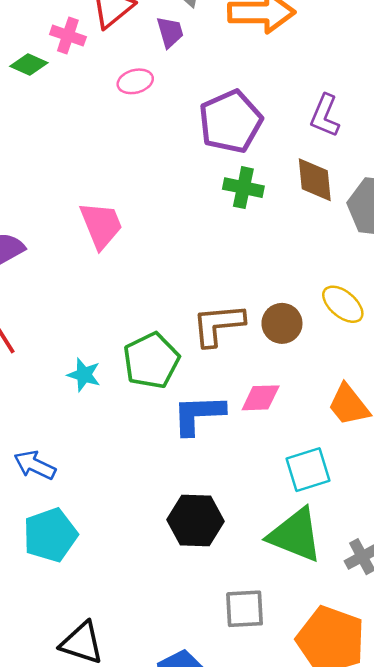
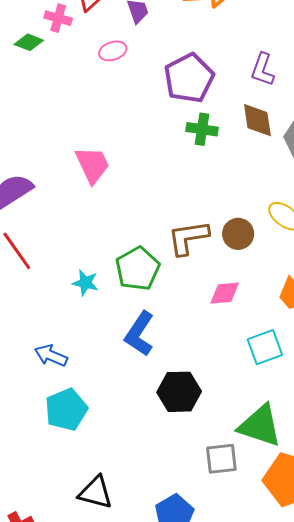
blue L-shape: (198, 414) -> (139, 334), moved, turned -51
green triangle: (295, 535) -> (260, 426), moved

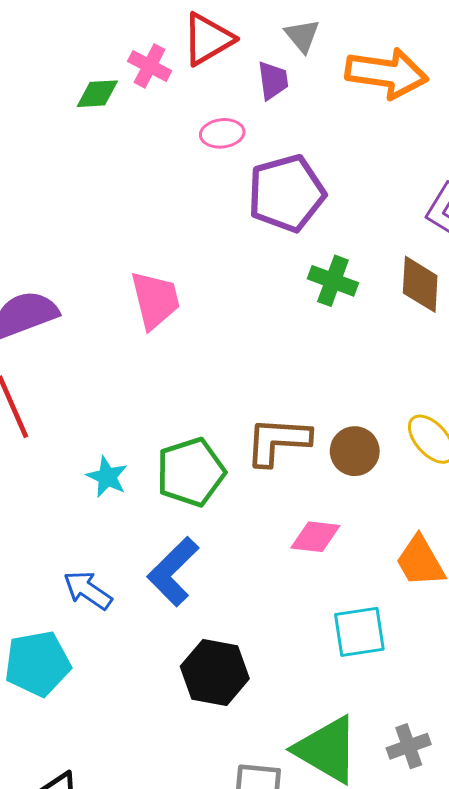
green diamond: (29, 42) -> (97, 94), turned -36
purple pentagon: (189, 78) -> (286, 193), moved
blue arrow: (51, 356) -> (88, 590), moved

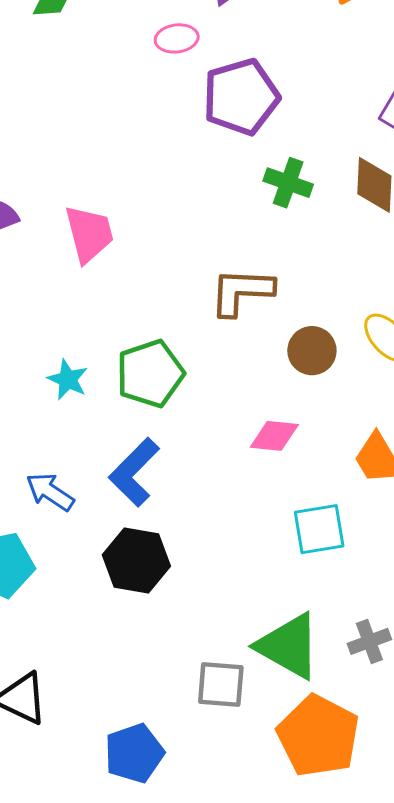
pink trapezoid: (155, 300) -> (89, 234), moved
brown L-shape: (278, 441) -> (242, 292), moved
black hexagon: (215, 672) -> (136, 560), moved

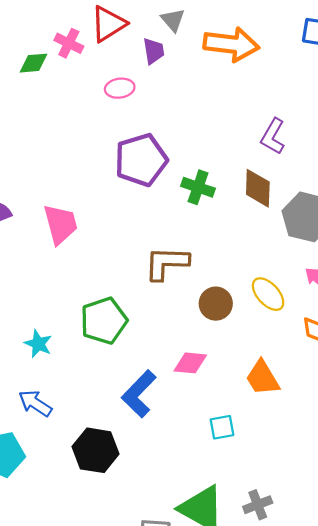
purple pentagon: (241, 97) -> (141, 160), moved
cyan star: (68, 380) -> (38, 344), moved
blue L-shape: (134, 472) -> (139, 394), moved
cyan square: (319, 529) -> (222, 427), size x0.7

